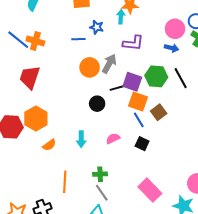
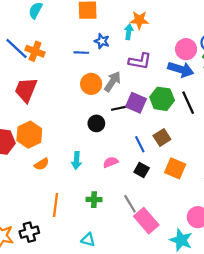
blue arrow: (172, 48) -> (181, 69), size x1.6
orange square: (138, 102) -> (175, 168), moved
gray line: (102, 193) -> (130, 204), moved

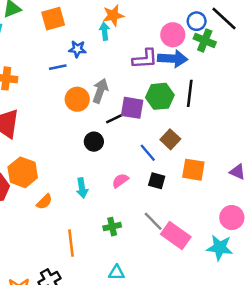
purple L-shape: (140, 61) -> (145, 59), moved
black line: (188, 103) -> (190, 93), turned 45

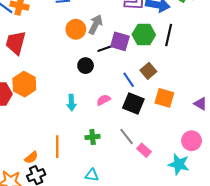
black square: (157, 181) -> (133, 104), size x1.5
orange semicircle: (44, 202) -> (31, 158), moved
pink rectangle: (176, 235) -> (144, 150), size x0.6

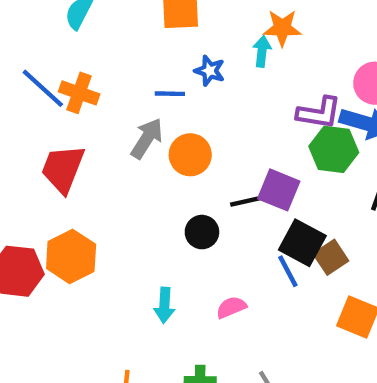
gray arrow: (96, 24) -> (147, 138), moved
green hexagon: (144, 35) -> (334, 149), moved
black square: (133, 104) -> (302, 243), moved

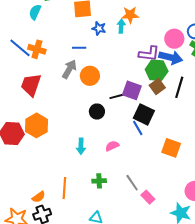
blue star: (210, 71) -> (99, 28), moved
brown square: (331, 257) -> (157, 86), moved

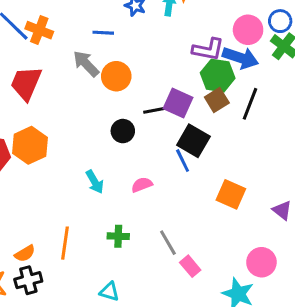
gray arrow: (69, 69) -> (86, 64), turned -78
cyan arrow: (81, 146) -> (95, 182), turned -35

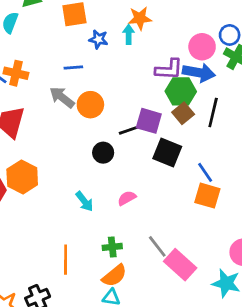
blue line: (183, 161) -> (205, 172), moved
orange semicircle: (25, 254) -> (114, 276), moved, size x1.4
pink rectangle: (190, 266) -> (180, 265), size x1.6

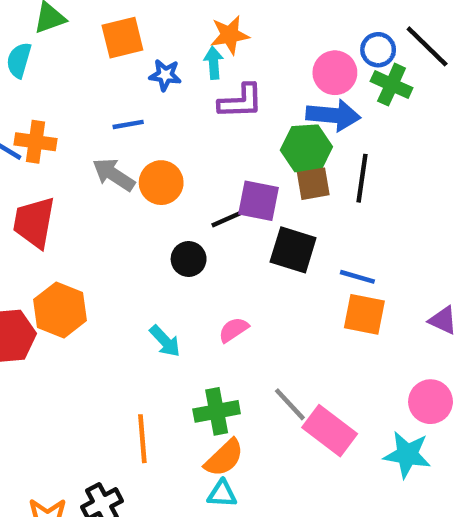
purple L-shape: (169, 69) -> (241, 101), moved
brown square: (183, 113) -> (313, 184), turned 35
blue line: (205, 172) -> (357, 277), turned -35
green cross: (112, 247) -> (217, 411), size x1.4

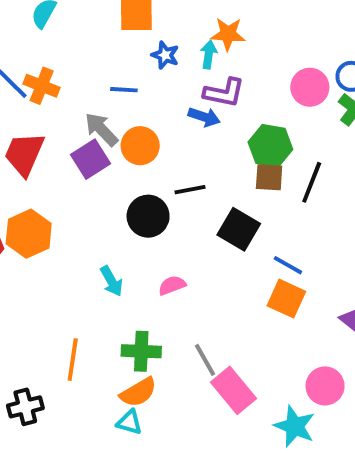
blue arrow: (333, 115) -> (204, 117), moved, size x0.7
purple square: (258, 201) -> (90, 159), moved, turned 33
black circle: (189, 259) -> (148, 216), size x1.4

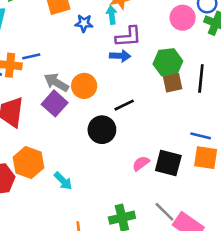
blue line: (124, 90) -> (31, 56), moved
black square: (239, 229) -> (168, 163), moved
cyan arrow: (112, 281) -> (63, 181), moved
pink semicircle: (172, 285) -> (141, 163), moved

